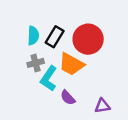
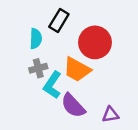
black rectangle: (55, 37) -> (59, 20), moved
purple semicircle: (68, 98) -> (73, 106), size x1.5

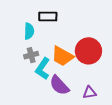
black rectangle: (59, 20) -> (48, 17), turned 60
red circle: (95, 42) -> (88, 51), moved

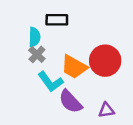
gray cross: (31, 55) -> (37, 54), moved, turned -32
cyan L-shape: (43, 69) -> (51, 82), turned -70

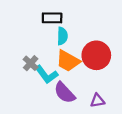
cyan semicircle: (34, 37) -> (62, 36), moved
gray cross: (37, 54) -> (31, 63), moved

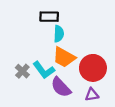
red circle: (96, 55) -> (93, 68), moved
gray cross: (31, 63) -> (22, 71), moved

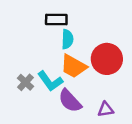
red circle: (93, 68) -> (107, 59), moved

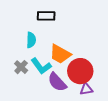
cyan semicircle: (67, 39) -> (31, 40), moved
red circle: (107, 59) -> (80, 71), moved

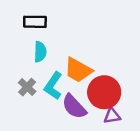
black rectangle: (46, 16) -> (35, 22), moved
cyan L-shape: (41, 66) -> (53, 86), turned 70

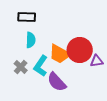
red circle: (104, 92) -> (80, 50), moved
purple triangle: (112, 116) -> (97, 61), moved

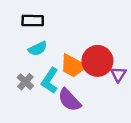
cyan semicircle: (31, 40) -> (38, 49), turned 63
purple triangle: (97, 61) -> (118, 74), turned -48

